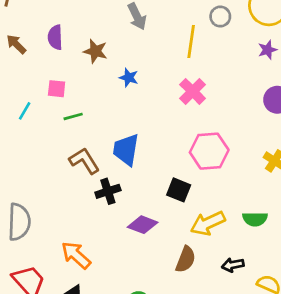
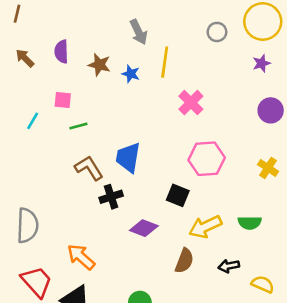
yellow line: (191, 41) -> (165, 62), moved
blue star: (129, 78) -> (131, 74), moved

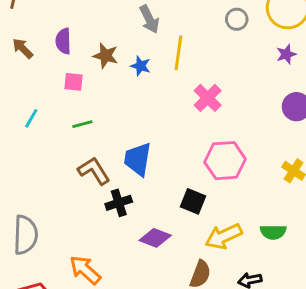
pink square: (63, 100) -> (74, 82), moved

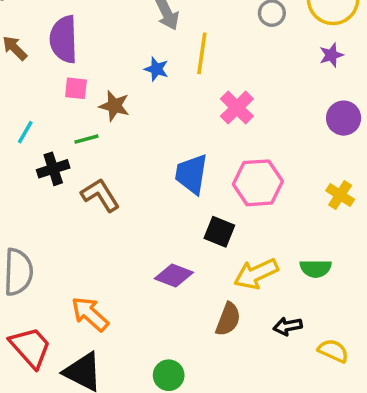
purple semicircle: (63, 41) -> (64, 39), size x1.5
brown star: (106, 56) -> (114, 106), moved
blue trapezoid: (138, 159) -> (191, 174), moved
black cross: (119, 203) -> (53, 169), moved

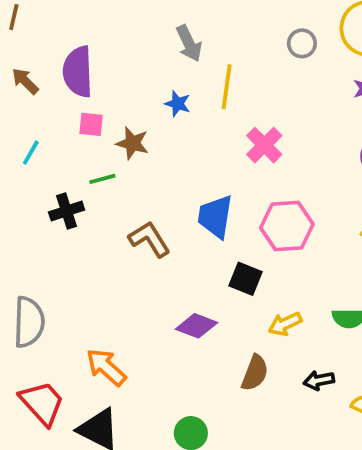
cyan line: (25, 132) -> (31, 153), moved
brown L-shape: (100, 195) -> (149, 239), moved
yellow arrow: (256, 274) -> (285, 324), size x0.7

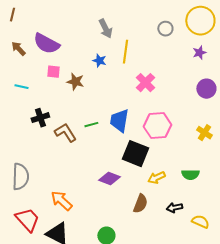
purple semicircle: (78, 72) -> (46, 44), turned -60
cyan line: (31, 153) -> (21, 87), turned 72
green line: (102, 179) -> (91, 125), moved
brown L-shape: (149, 239) -> (65, 133), moved
black square: (245, 279) -> (135, 154), size x1.5

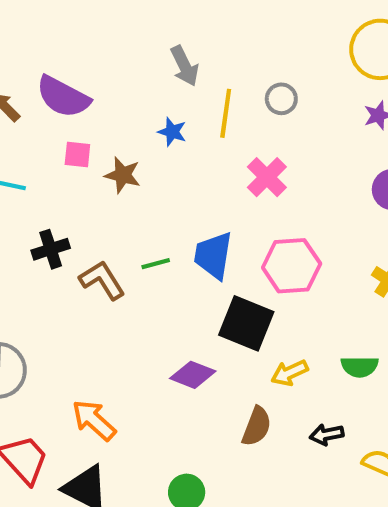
gray circle: (165, 29) -> (281, 99), moved

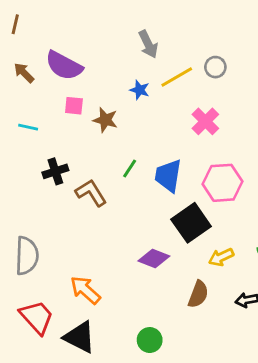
yellow line: (226, 113) -> (177, 77), turned 52
green line: (156, 264) -> (130, 169), moved, turned -42
black square: (246, 323) -> (191, 223), turned 33

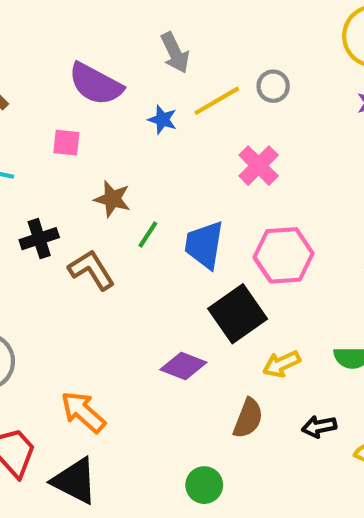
purple semicircle: (64, 66) -> (96, 84), moved
brown star: (105, 120) -> (112, 199), moved
green circle: (150, 340) -> (204, 485), moved

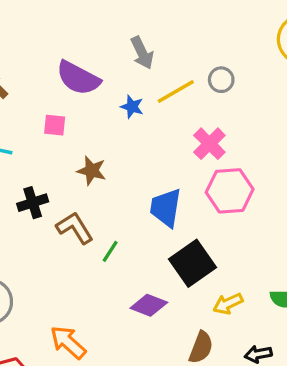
green line: (148, 234) -> (110, 251), moved
pink hexagon: (284, 255) -> (230, 191), moved

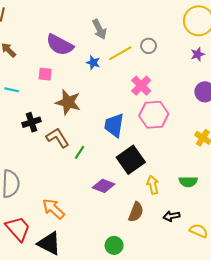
brown star: (92, 171) -> (68, 102), size x1.4
yellow arrow: (228, 304) -> (153, 185), turned 102

